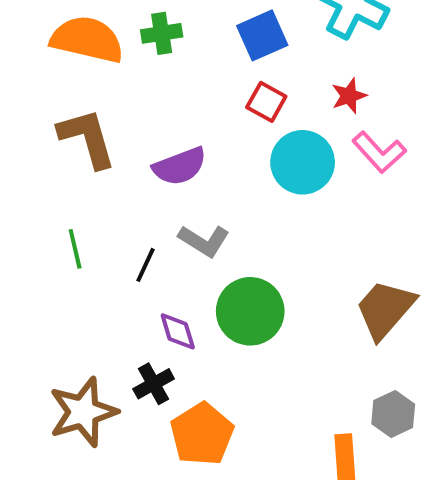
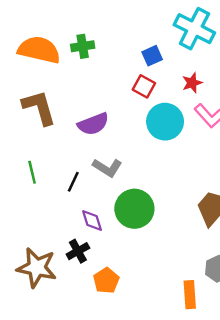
blue square: (262, 35) -> (152, 56), moved, size x0.7
brown star: (83, 412) -> (37, 268), turned 30
orange pentagon: (202, 434) -> (106, 281), size x0.7

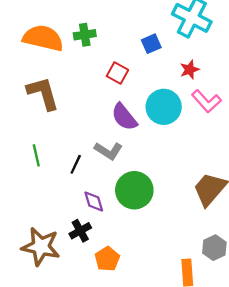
red square: (144, 86) -> (117, 73), moved
purple semicircle: (93, 124) -> (124, 117), moved, turned 72

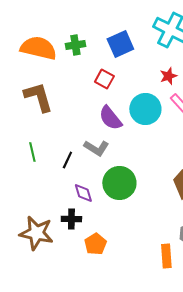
blue square: (151, 44) -> (120, 44), moved, size x1.5
black cross: (80, 231) -> (71, 219), turned 30

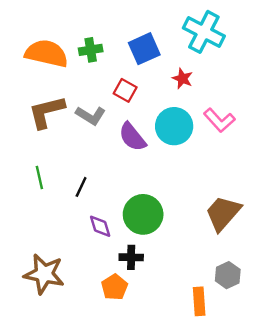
red star: (168, 76) -> (182, 78), moved, turned -30
brown L-shape: (38, 97) -> (47, 112), turned -88
gray L-shape: (96, 148) -> (91, 115), moved
black cross: (71, 219) -> (131, 257), moved

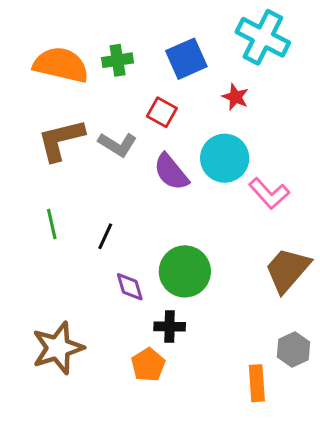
pink L-shape: (219, 120) -> (269, 193), moved
brown star: (44, 274) -> (58, 348), turned -30

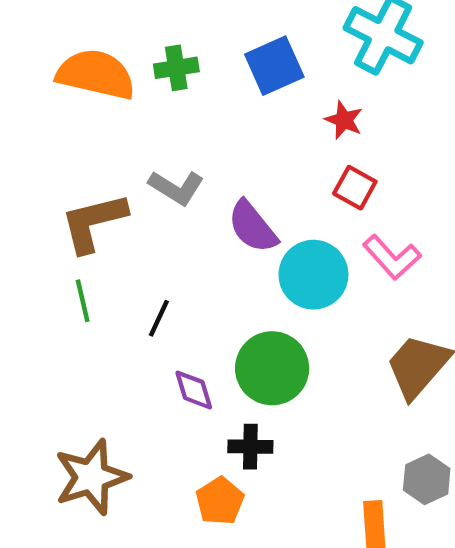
red square: (162, 112) -> (355, 188), moved
brown L-shape: (61, 140) -> (94, 222), moved
cyan circle: (225, 158) -> (313, 275), moved

